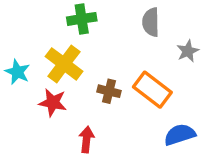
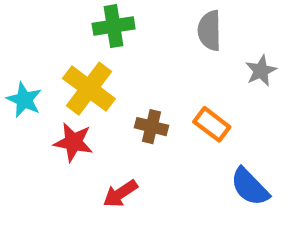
orange rectangle: (152, 90) -> (212, 124), size x0.7
blue semicircle: (180, 135) -> (250, 187), turned -116
red arrow: (87, 139) -> (120, 194), turned -130

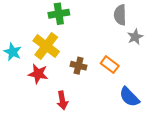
gray semicircle: (210, 31) -> (120, 15), moved
red arrow: (120, 194) -> (62, 100), turned -66

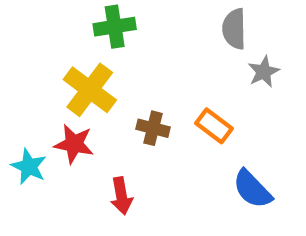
cyan star: (13, 52) -> (29, 167), moved

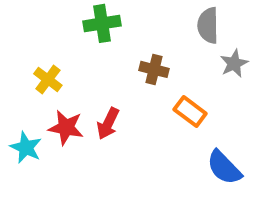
yellow cross: (90, 90) -> (48, 79), moved, size x0.6
brown cross: (153, 128) -> (154, 69), moved
red arrow: (121, 196) -> (108, 124), moved, turned 36

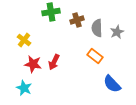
gray semicircle: (208, 25) -> (97, 28), moved
brown cross: (154, 69) -> (77, 20), moved, turned -32
cyan star: (26, 148) -> (24, 88), moved

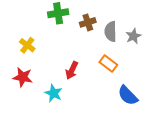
red arrow: (54, 62) -> (72, 70), moved
red star: (33, 64) -> (23, 77), moved
cyan star: (24, 88) -> (54, 93), moved

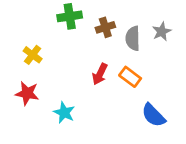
gray star: (133, 36) -> (162, 31), moved
red arrow: (72, 70) -> (100, 74), moved

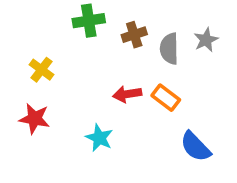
red arrow: (100, 74) -> (127, 94), turned 55
cyan star: (64, 113) -> (99, 138), moved

